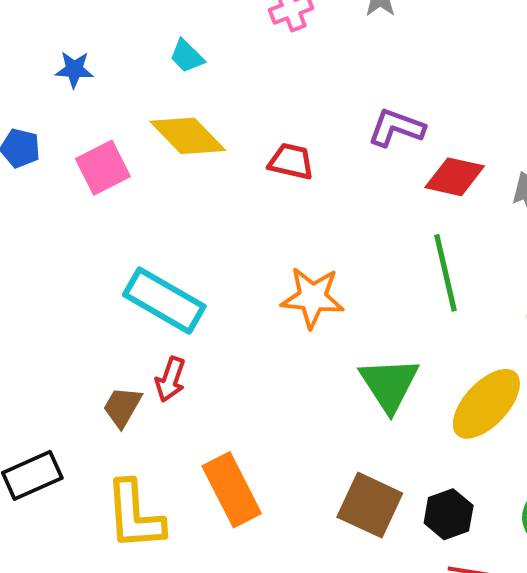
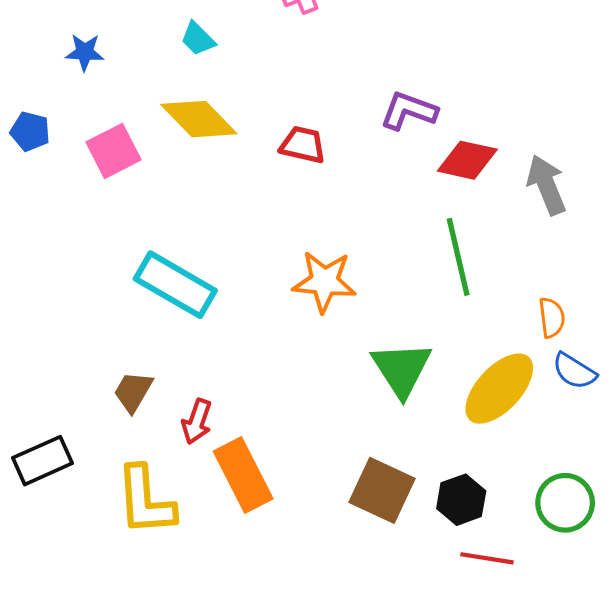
red arrow: (170, 379) -> (197, 421), moved

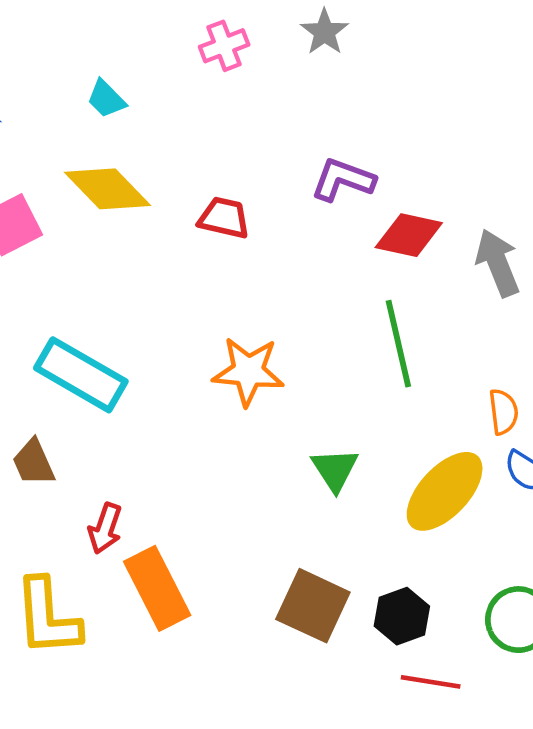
green triangle: (402, 369) -> (335, 469), size x0.7
brown trapezoid: (133, 392) -> (34, 463), moved, turned -54

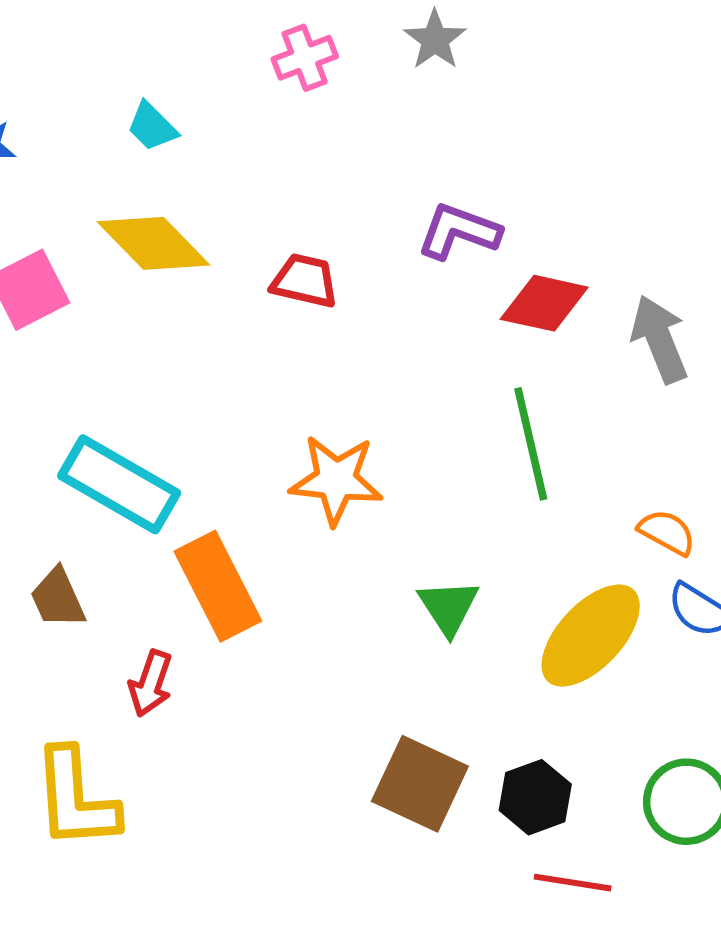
orange semicircle: (503, 412) -> (667, 532), turned -54
orange rectangle: (157, 588) -> (218, 586), moved

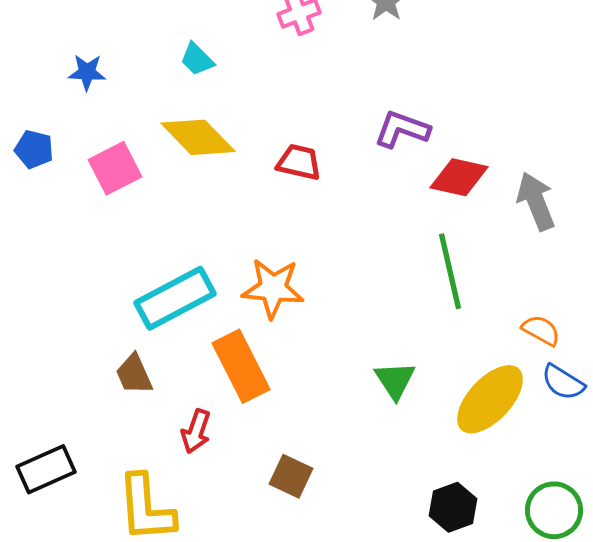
orange star: (336, 480) -> (273, 288), moved
cyan rectangle: (119, 484) -> (175, 298), turned -58
brown square: (420, 784) -> (291, 476), moved, size x0.7

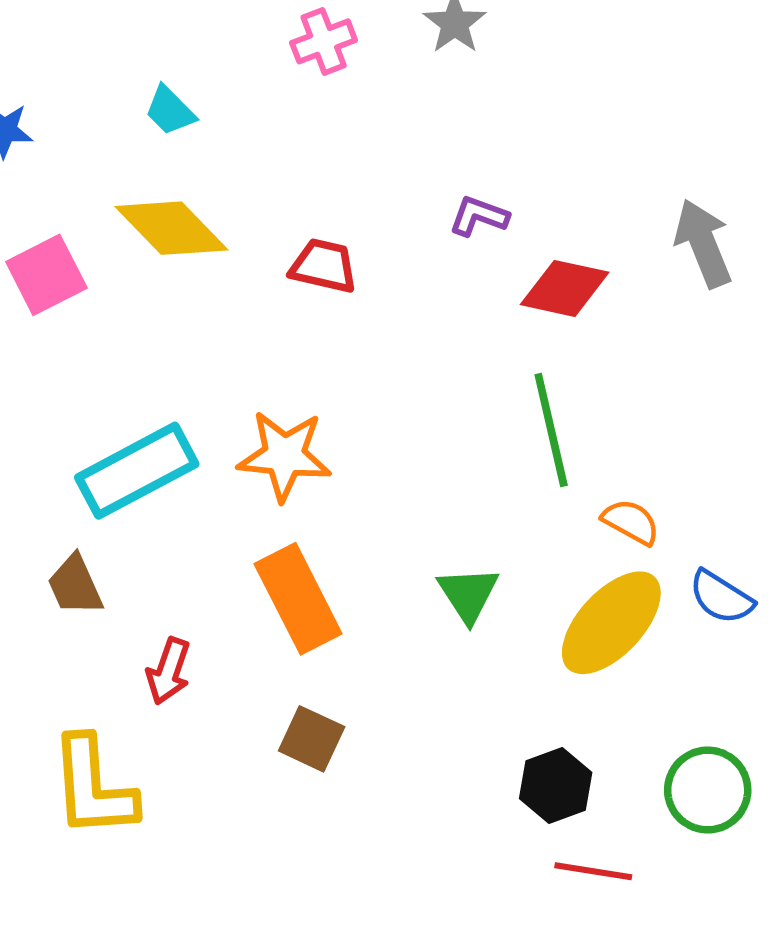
purple L-shape: (402, 129) -> (479, 216), size x0.7
gray arrow: (536, 201) -> (703, 243), moved
orange semicircle: (541, 330) -> (631, 522), moved
orange rectangle: (241, 366) -> (298, 599), moved

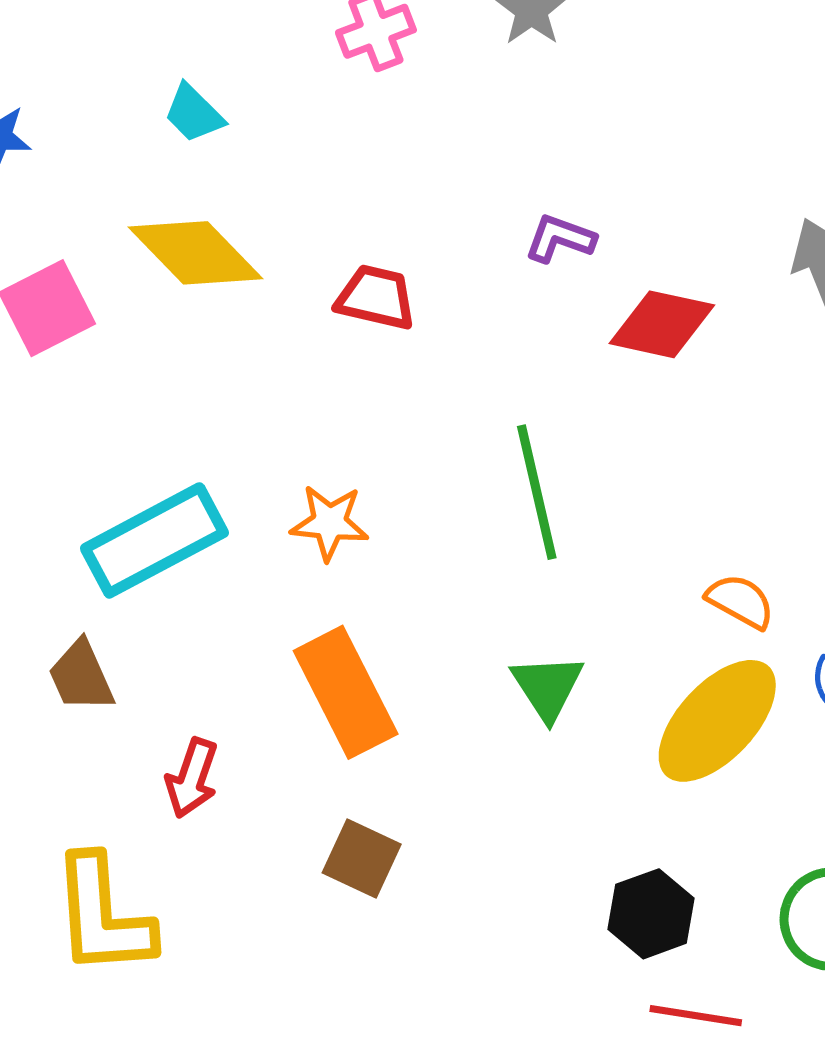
green line: (551, 430) -> (537, 492), moved
orange star: (284, 456) -> (329, 523), size x0.7

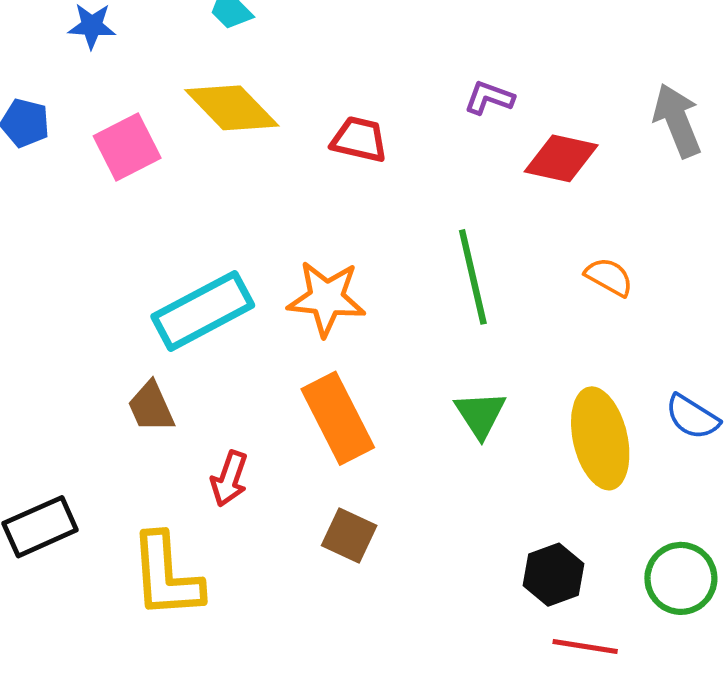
orange star: (329, 523) -> (326, 298), size x1.4
orange semicircle: (740, 601) -> (609, 277), moved
yellow ellipse: (717, 721) -> (600, 438), turned -56

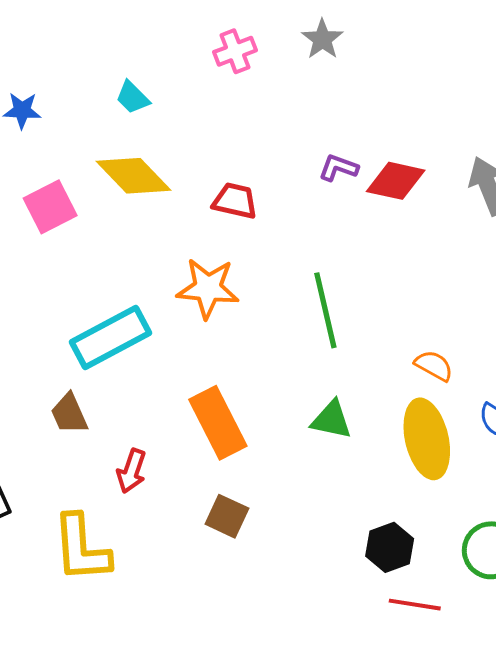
red diamond: (561, 158) -> (396, 181), moved
orange semicircle: (609, 277) -> (434, 366), moved
orange star: (326, 298) -> (208, 288), moved
green triangle: (480, 414) -> (331, 420), turned -45

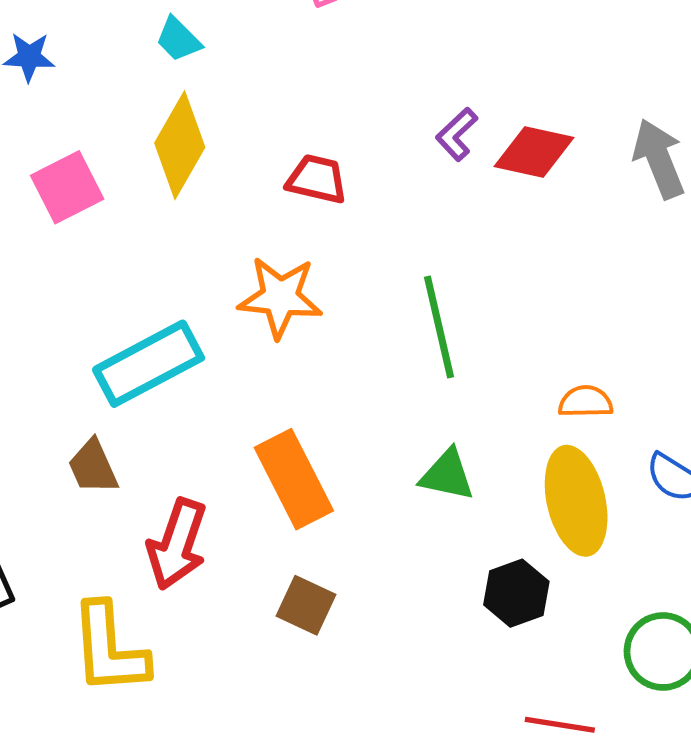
purple L-shape: (338, 168) -> (457, 134), turned -63
yellow diamond: (134, 176) -> (180, 145), turned 74
orange semicircle: (434, 366) -> (586, 402), turned -30
red arrow: (132, 471) -> (177, 544), size x1.5
black hexagon: (390, 547) -> (516, 593), moved

